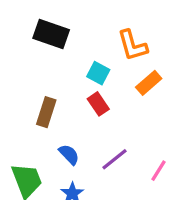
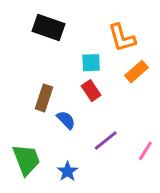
cyan square: (98, 73) -> (91, 63), turned -30
blue semicircle: (69, 154) -> (66, 120), moved

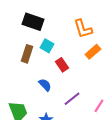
cyan square: (91, 63) -> (47, 46), moved, turned 32
brown rectangle: (44, 98) -> (27, 54), moved

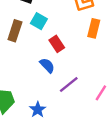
orange rectangle: (93, 52) -> (94, 28), turned -35
blue semicircle: (45, 85) -> (47, 65), moved

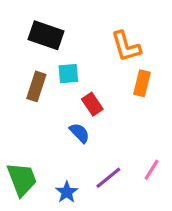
cyan square: (39, 21) -> (68, 74), turned -35
purple line: (69, 85) -> (108, 178), moved

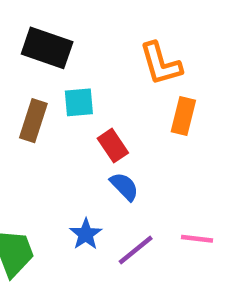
blue semicircle: (80, 133) -> (124, 186), moved
pink line: (152, 170) -> (197, 239), turned 65
blue star: (67, 192) -> (86, 234), moved

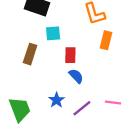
brown rectangle: (33, 121) -> (30, 54), moved
red rectangle: (113, 146) -> (70, 55), turned 35

